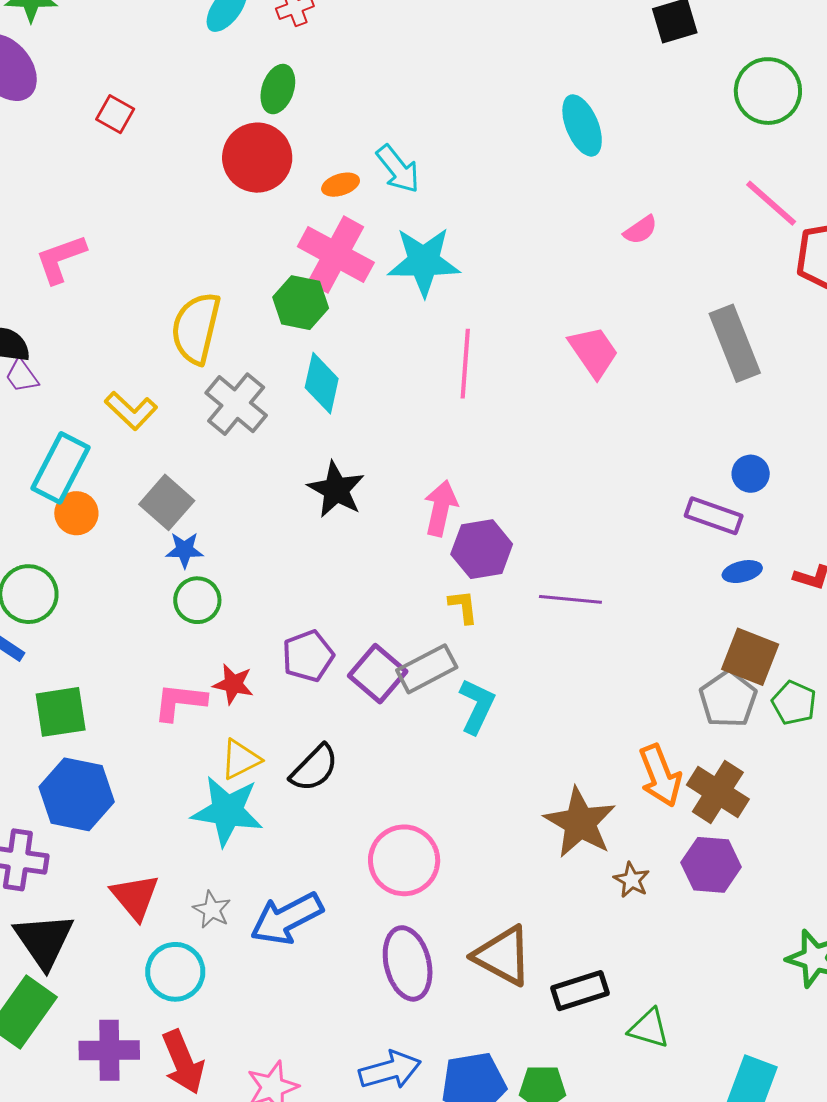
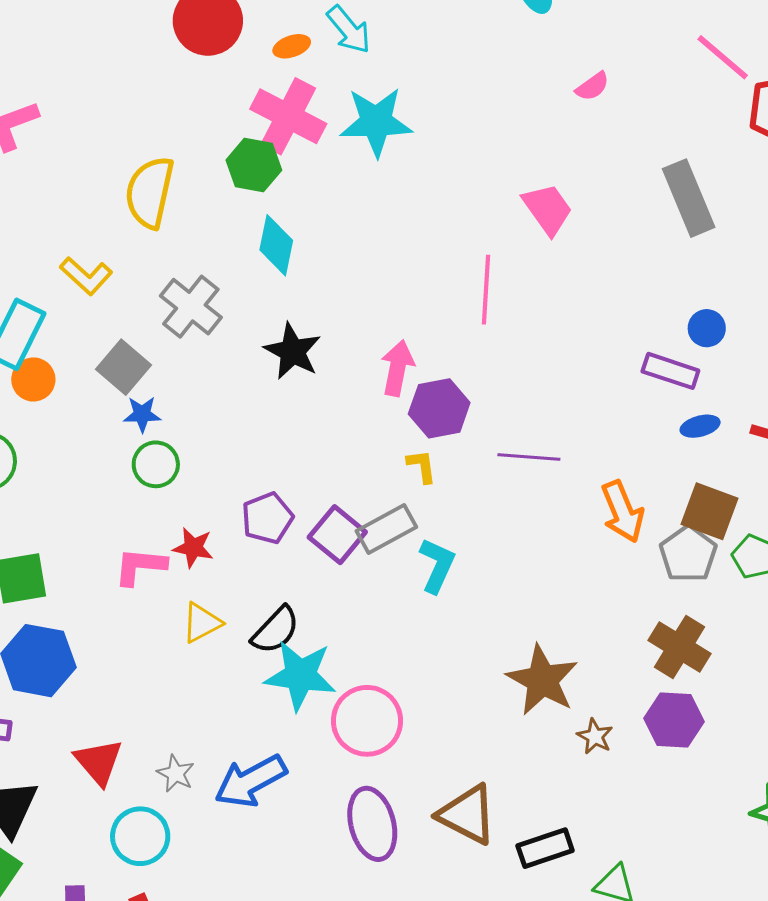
pink line: (465, 364) -> (486, 290), moved
gray cross: (236, 404) -> (191, 307), moved
orange arrow: (660, 776) -> (622, 512), moved
cyan star: (227, 811) -> (300, 675), moved

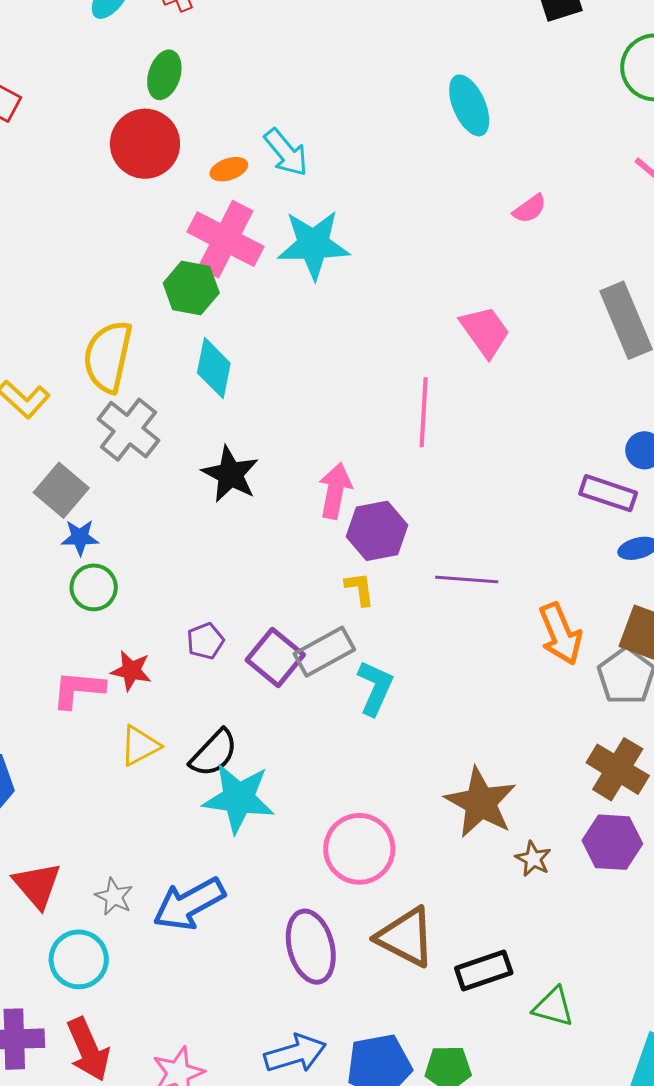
yellow semicircle: (150, 192) -> (108, 357), moved
purple pentagon: (267, 518) -> (205, 641), size x0.7
pink circle: (367, 721) -> (359, 849), moved

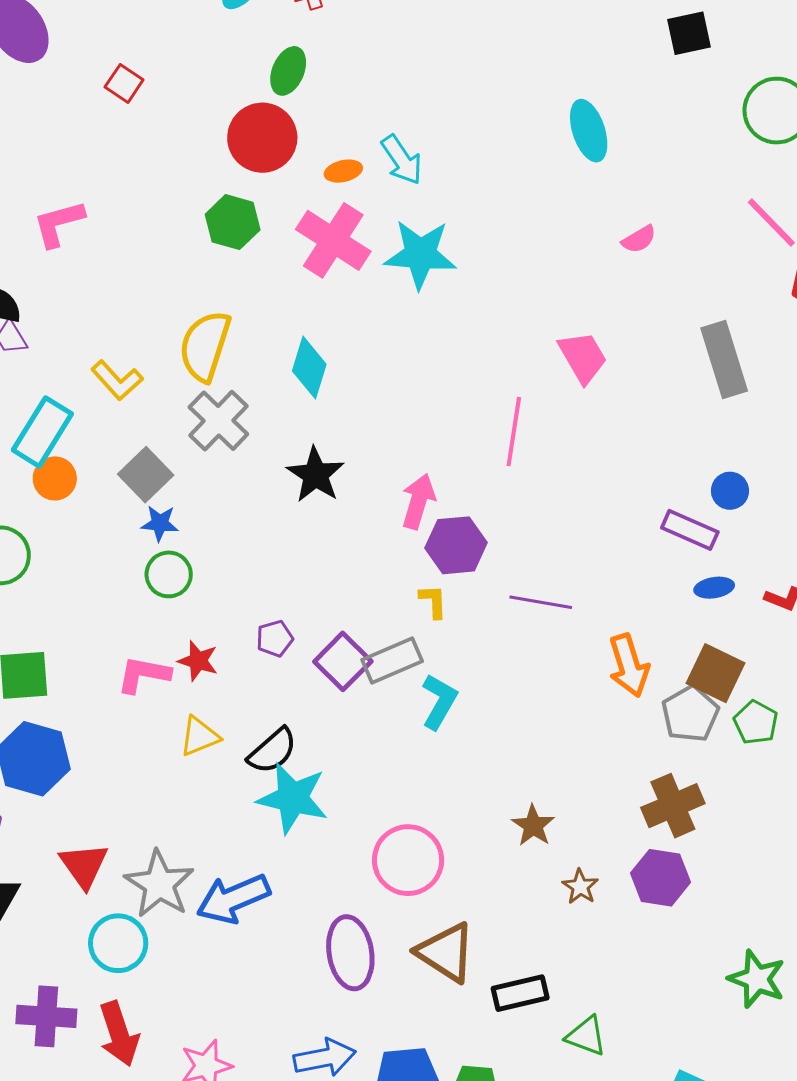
green hexagon: (191, 288) -> (233, 222), moved
brown cross: (618, 769) -> (673, 806), turned 30
brown star: (481, 802) -> (533, 826), size x0.6
gray star: (114, 897) -> (159, 884), size x1.8

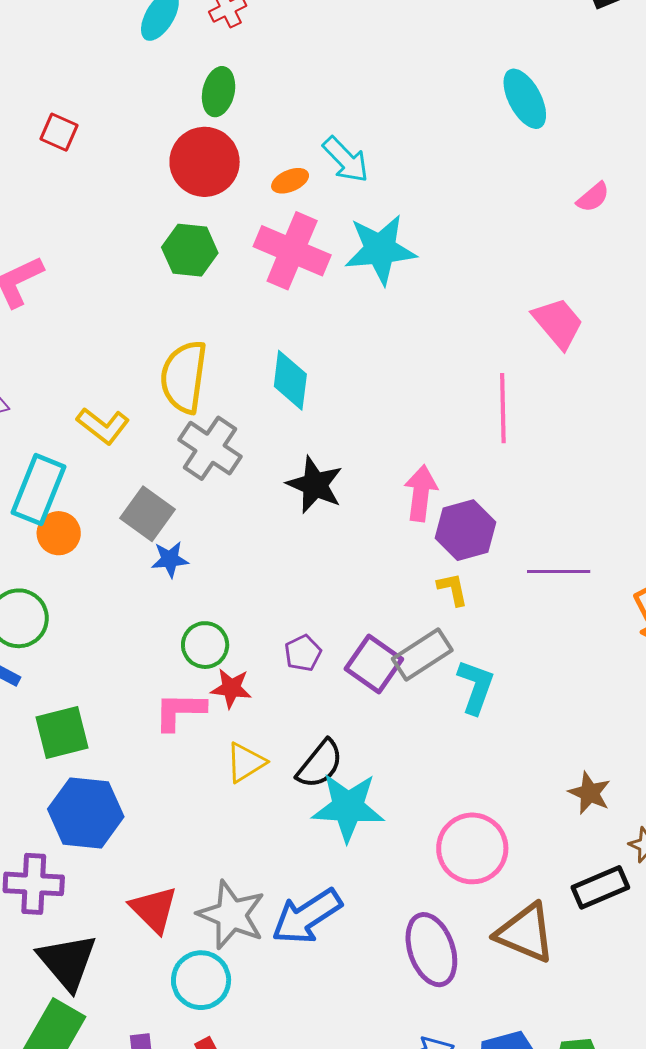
green circle: (169, 574) -> (205, 645), moved
black rectangle: (520, 993) -> (600, 887), moved

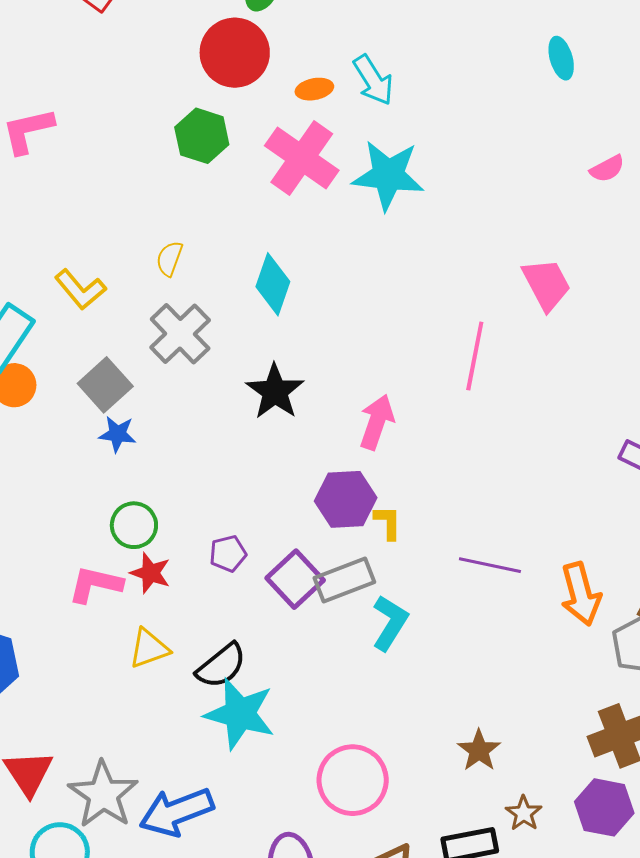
cyan ellipse: (525, 99) -> (561, 58), size x0.7
yellow semicircle: (184, 377) -> (169, 259), size x0.5
purple hexagon: (466, 530) -> (346, 499), moved
purple line: (559, 572) -> (490, 565), moved

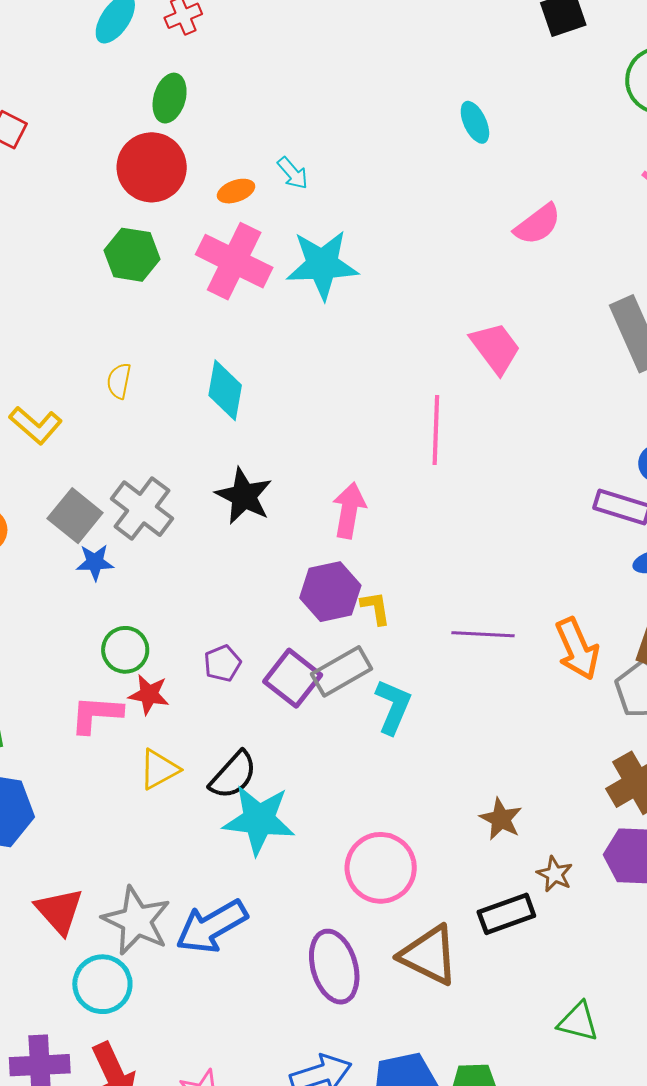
cyan arrow: (373, 80) -> (293, 173), size x0.7
pink semicircle: (607, 169) -> (538, 224), size x1.4
gray cross: (180, 334) -> (142, 509), moved

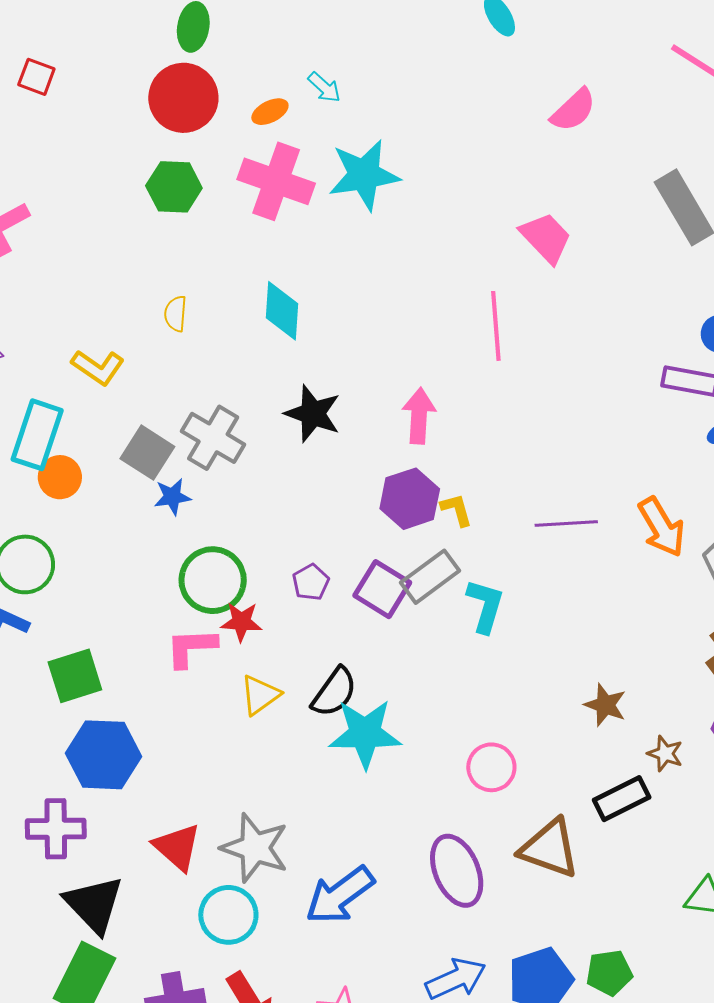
green circle: (125, 650) -> (213, 580), size x1.4
pink circle: (381, 868) -> (491, 767), size x0.7
blue arrow: (212, 927) -> (340, 895), moved

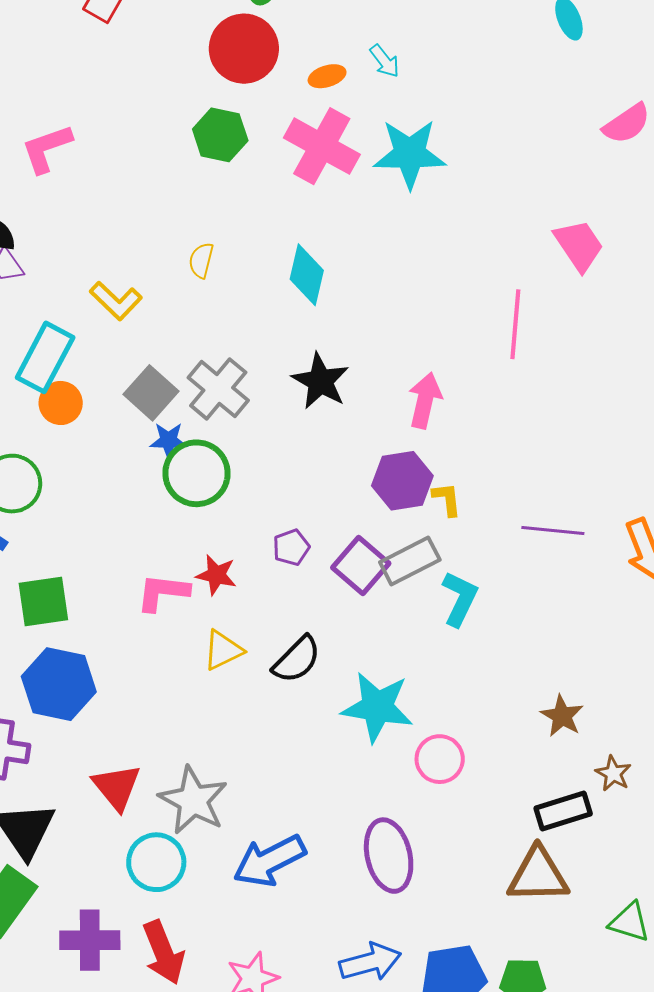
green circle: (213, 580) -> (196, 473), moved
cyan star: (365, 734) -> (377, 707), moved
brown triangle: (550, 848) -> (538, 875), moved, turned -30

